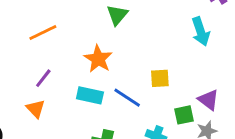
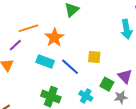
orange line: (43, 32) -> (28, 28), moved
green square: (184, 115) -> (107, 84), turned 32

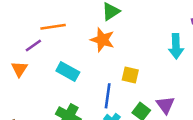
orange star: (54, 38) -> (102, 40), moved, turned -30
blue line: (70, 67) -> (108, 96), moved, turned 48

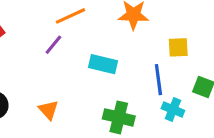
orange triangle: (19, 69) -> (48, 110), moved

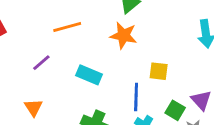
purple line: (53, 45) -> (41, 63), moved

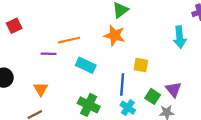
orange line: (67, 27) -> (69, 40), moved
purple line: (41, 63) -> (49, 54), turned 40

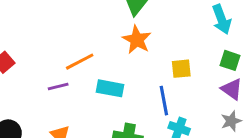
orange star: (115, 35) -> (137, 40), turned 30
green square: (153, 96) -> (230, 60), moved

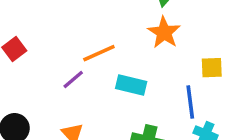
purple line: (58, 86) -> (73, 80), turned -30

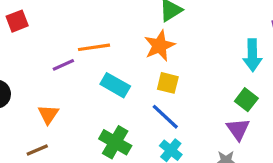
yellow square: (212, 68) -> (168, 83), moved
blue line: (190, 102) -> (165, 117), turned -56

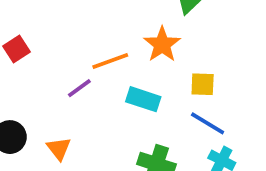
orange star: (160, 46) -> (162, 44), moved
orange triangle: (48, 114) -> (59, 149), moved

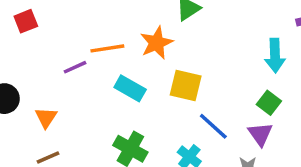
yellow square: (203, 84) -> (186, 86), size x1.4
blue line: (208, 123) -> (213, 126), moved

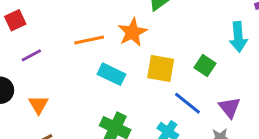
purple line: (75, 67) -> (31, 55), moved
green square: (269, 103) -> (205, 65), moved

